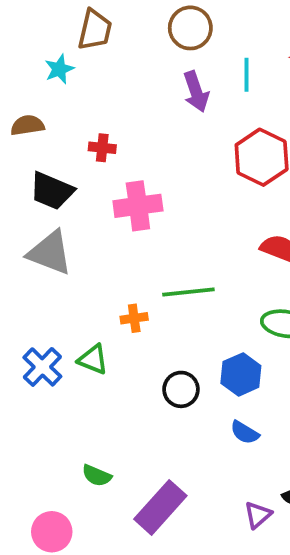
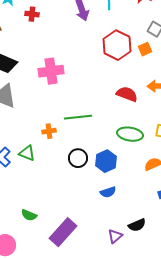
red cross: (102, 148) -> (32, 14), moved
black circle: (181, 389) -> (78, 158), moved
blue semicircle: (245, 432) -> (108, 192), turned -49

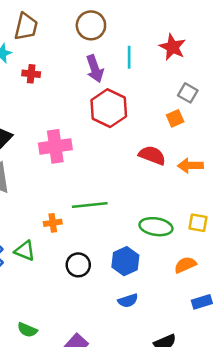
red hexagon: (117, 45) -> (109, 108), moved
red semicircle: (127, 94) -> (152, 155), moved
black circle: (78, 158) -> (78, 265), moved

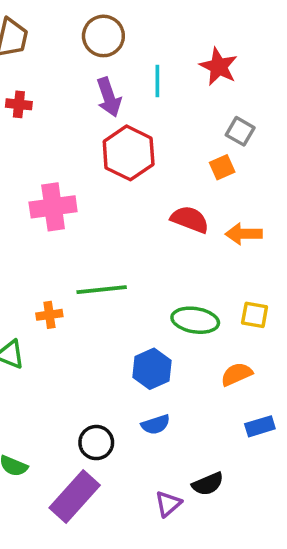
black circle: (78, 265) -> (96, 443), moved

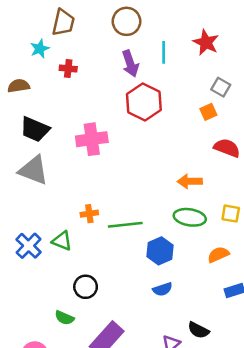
red semicircle: (190, 219) -> (227, 148), moved
orange arrow: (244, 234) -> (190, 181), moved
green line: (102, 290) -> (125, 225), moved
black circle: (96, 443) -> (86, 287), moved
black semicircle: (208, 484) -> (198, 330), turned 50

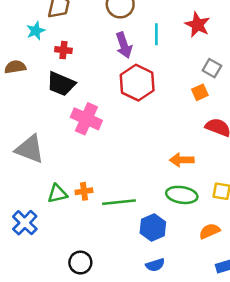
black trapezoid: (35, 129) -> (61, 84), moved
pink cross: (92, 139) -> (86, 119), turned 32
green triangle: (62, 241) -> (57, 194), moved, turned -35

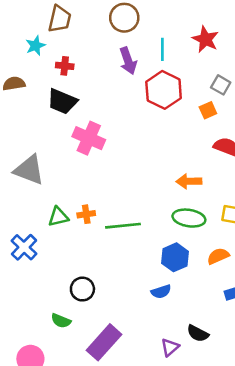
red hexagon: (137, 83) -> (164, 90), moved
blue hexagon: (153, 228) -> (175, 257), moved

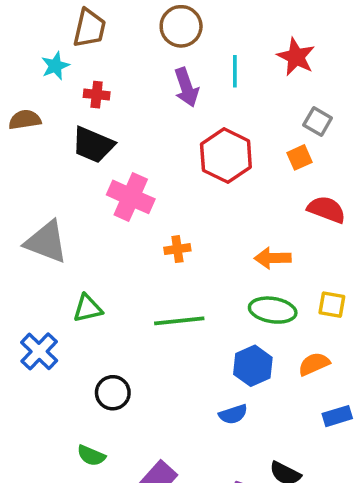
red hexagon: (164, 90) -> (226, 156), moved
orange cross: (86, 214) -> (177, 249), moved
black circle: (82, 289) -> (113, 393), moved

